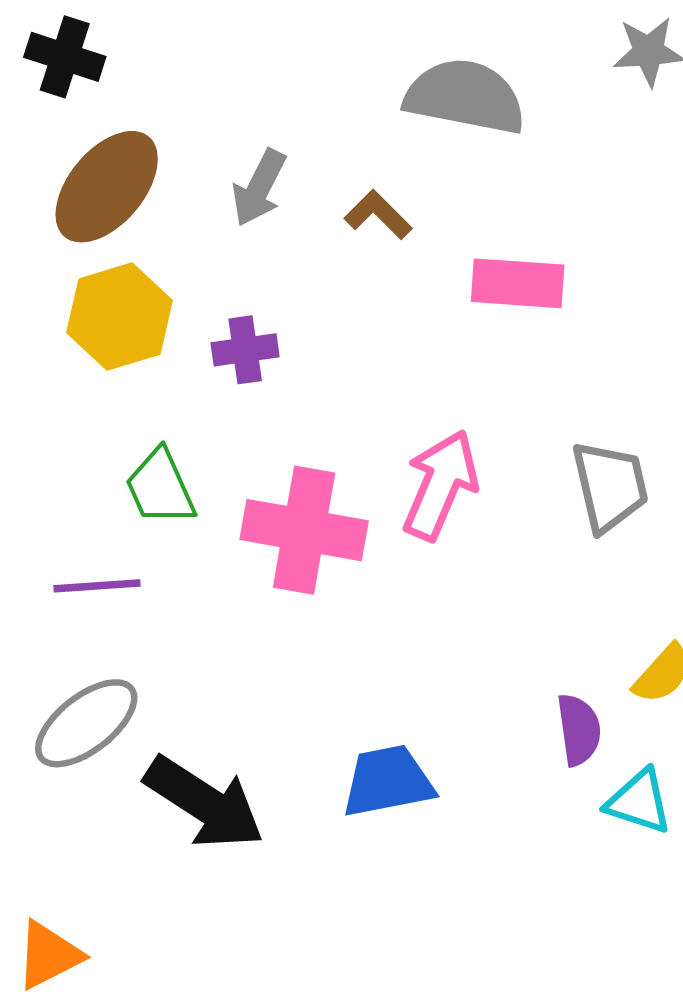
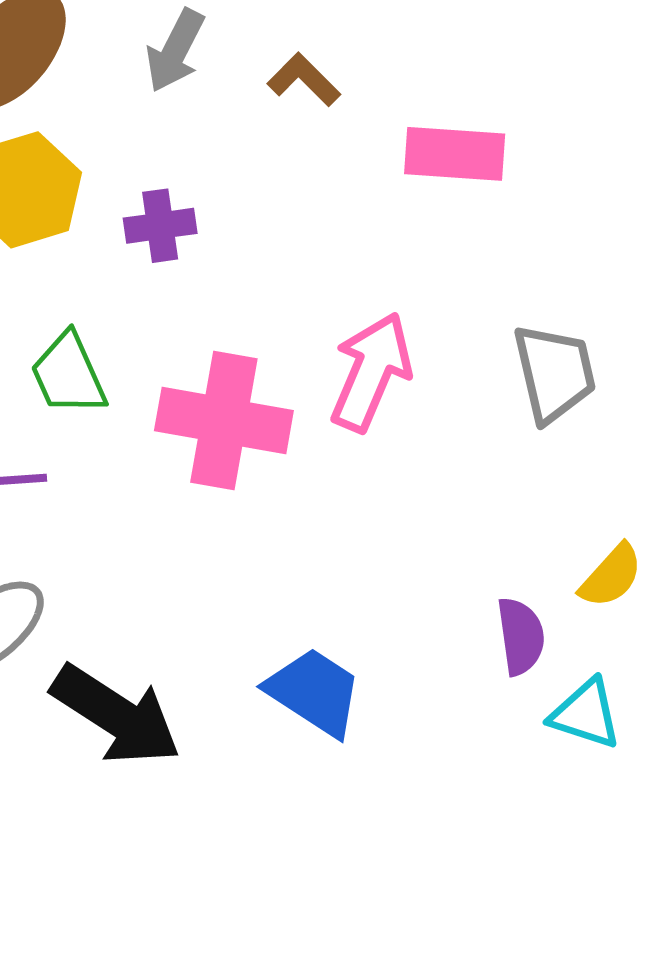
blue trapezoid: (388, 781) -> (314, 692), turned 44

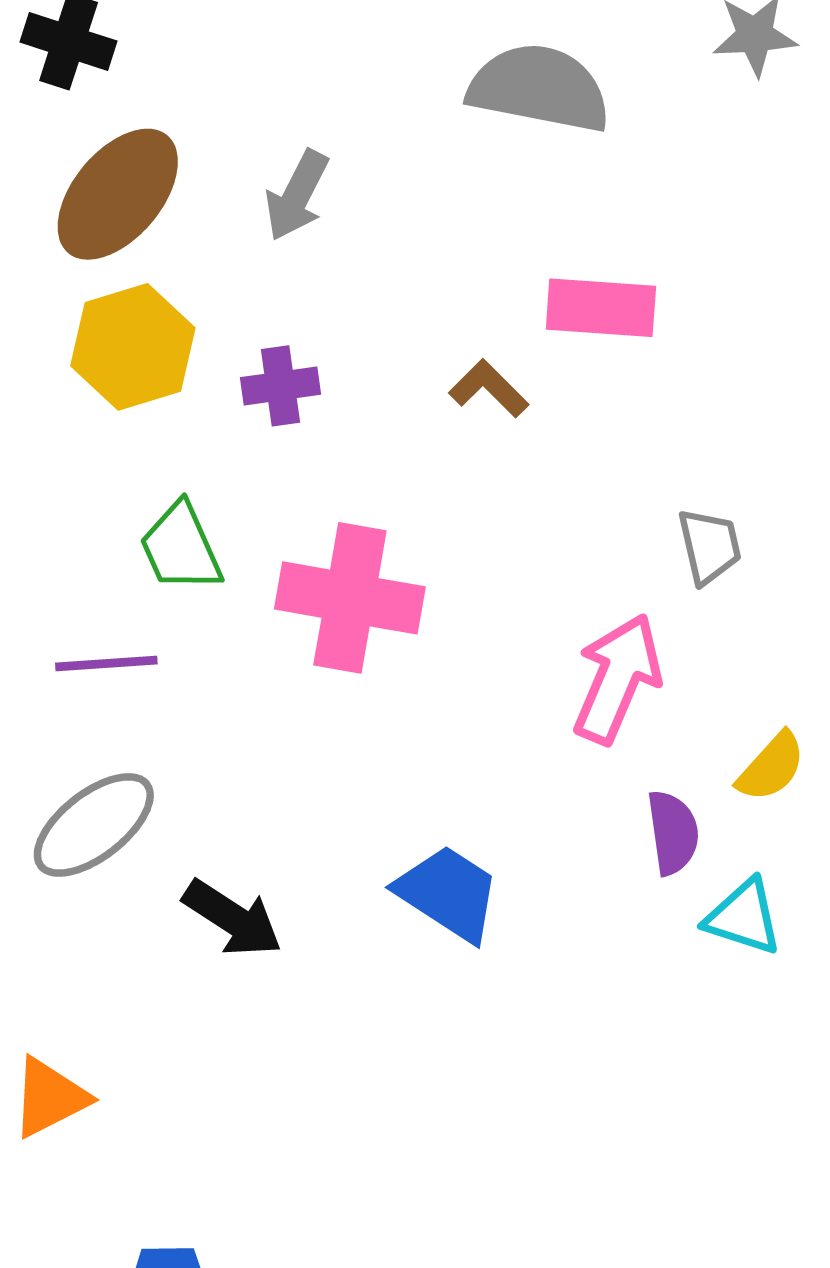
brown L-shape: (304, 80) -> (489, 388), moved
pink arrow: (371, 372) -> (617, 679), moved
gray trapezoid: (554, 373) -> (709, 546), size x0.7
black arrow: (116, 715) -> (233, 918), size x0.7

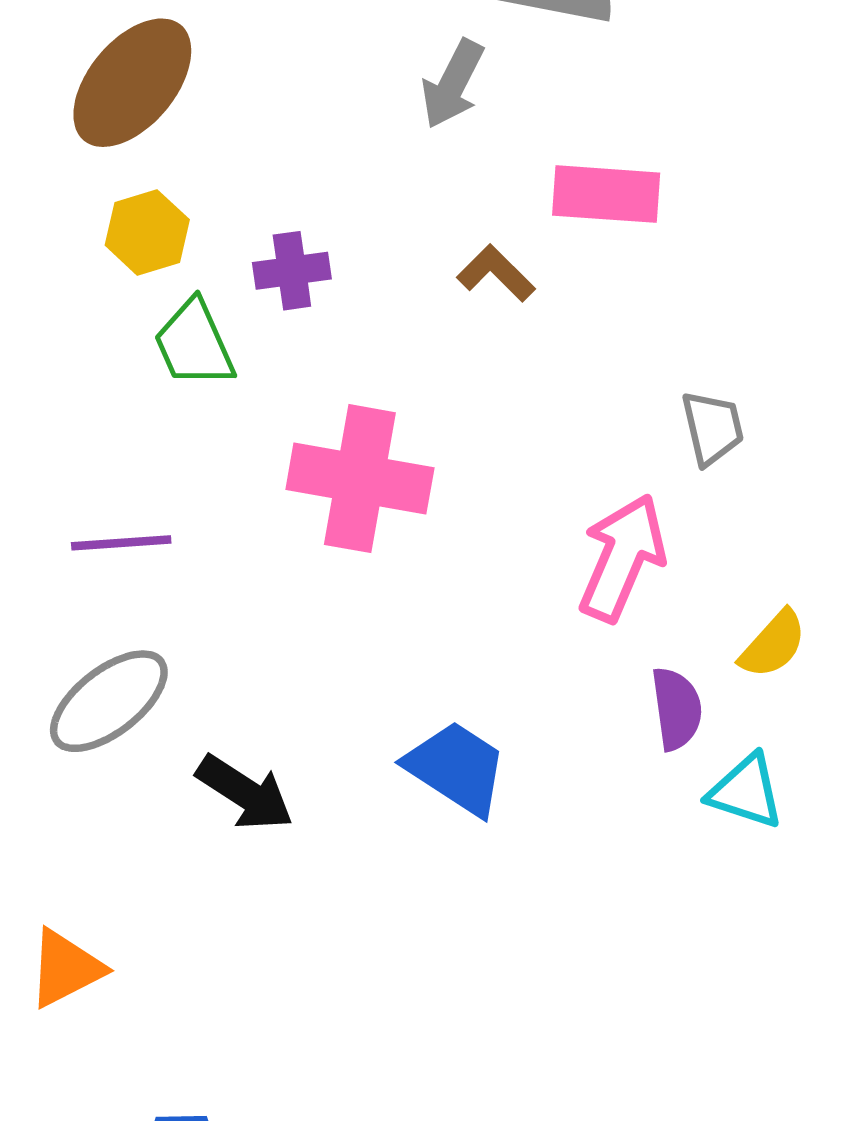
gray arrow: (297, 195) -> (453, 84), moved
yellow hexagon: (133, 347) -> (147, 232), size x0.7
green trapezoid: (181, 547) -> (194, 344), moved

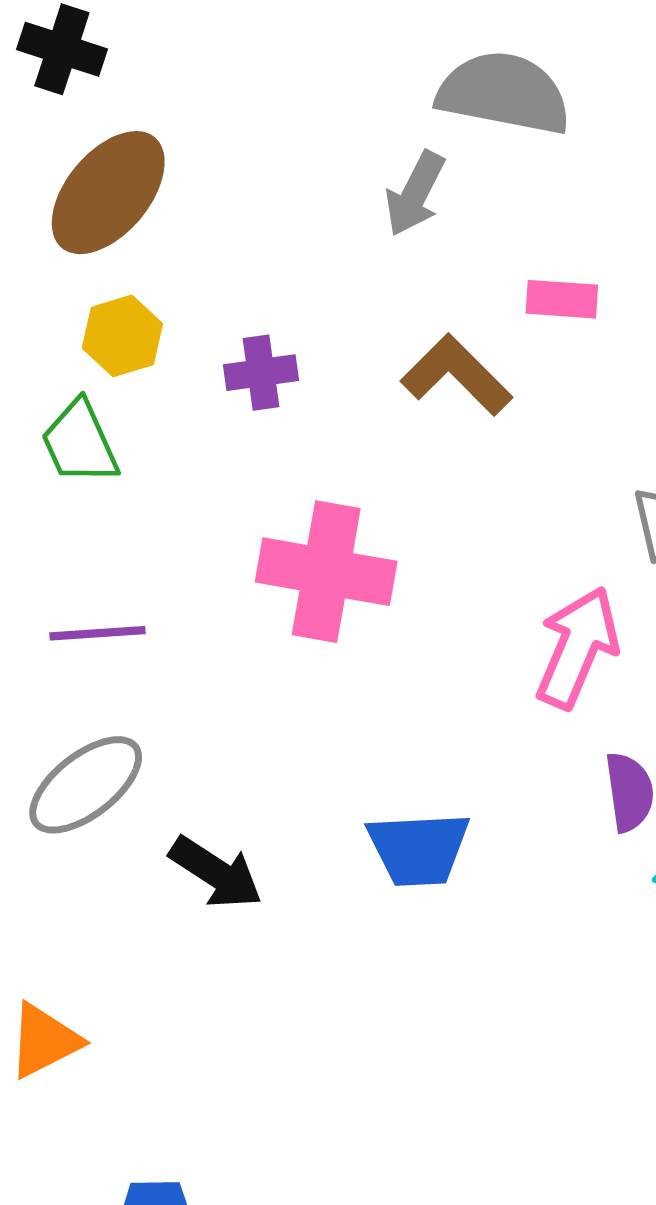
pink rectangle: (606, 194) -> (562, 299), size x0.7
brown L-shape: (496, 273) -> (456, 375), size x1.5
green trapezoid: (194, 344) -> (80, 443), moved
blue trapezoid: (456, 768) -> (419, 849), turned 144

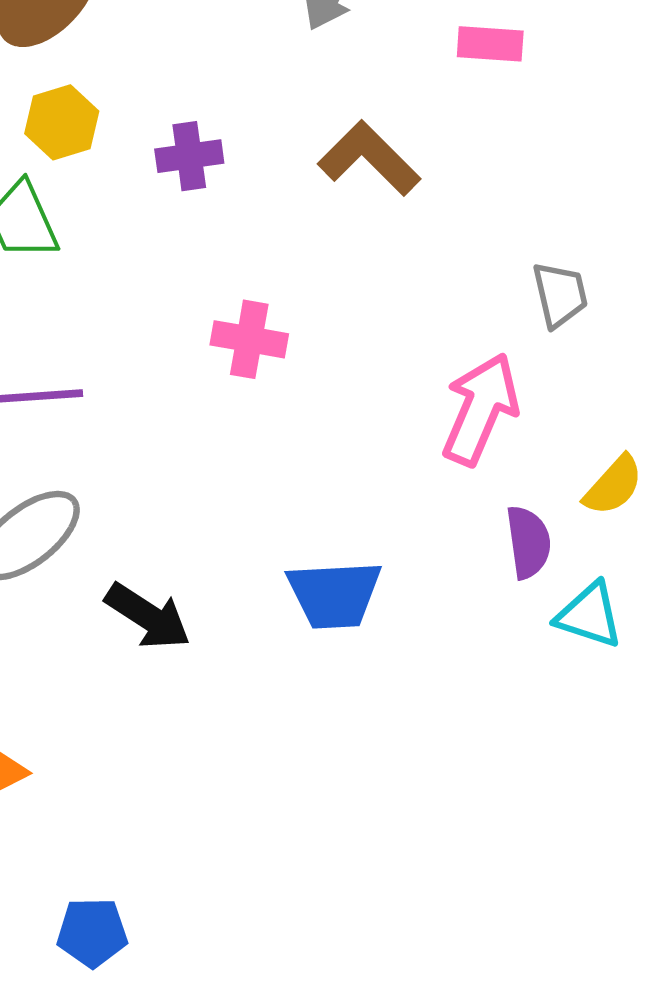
pink rectangle: (562, 299) -> (490, 44), moved
pink cross: (326, 572) -> (249, 339), size x0.6

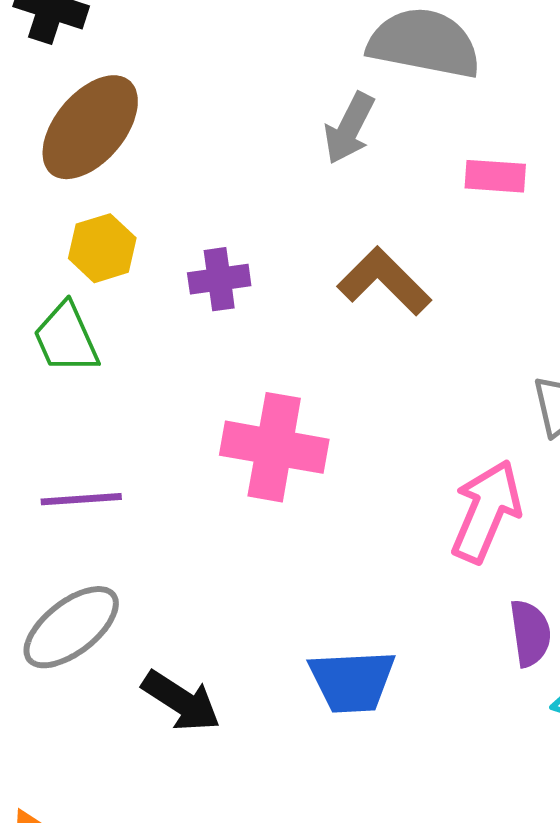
pink cross: (249, 339) -> (274, 447), size x1.5

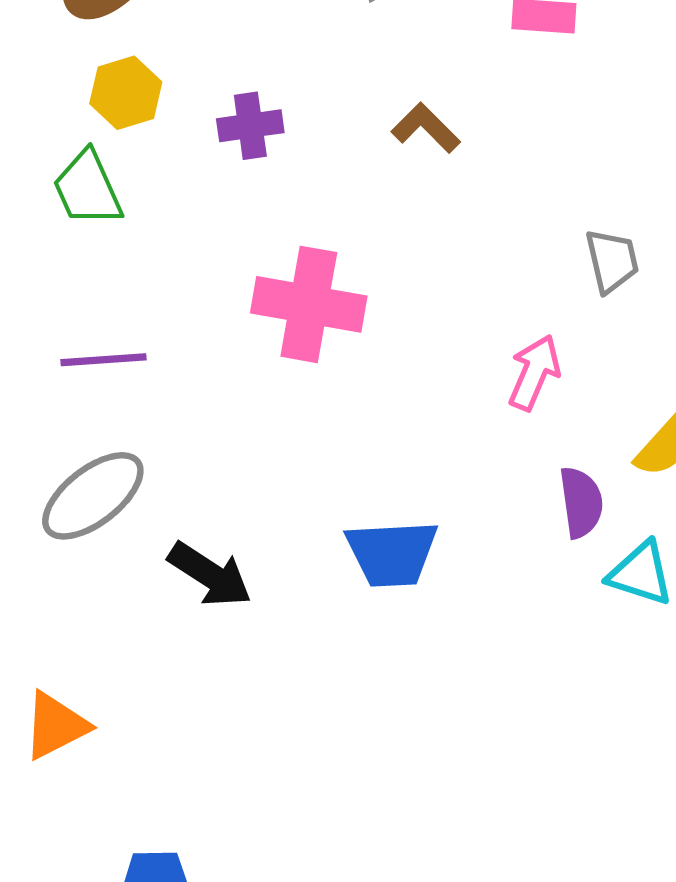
brown L-shape: (384, 281) -> (426, 128), size x0.7
pink arrow: (486, 511) -> (534, 372), size x0.7

